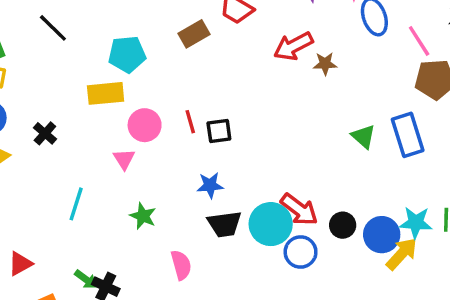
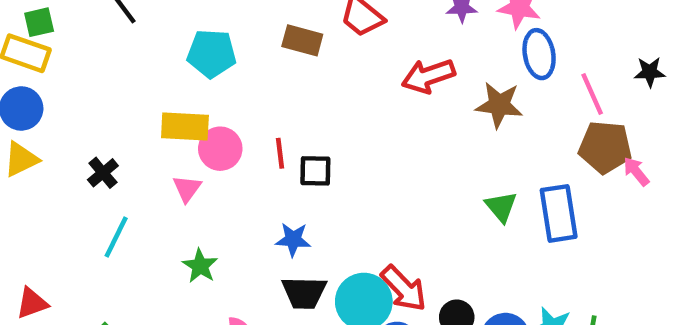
brown rectangle: (194, 34) -> (302, 40), turned 36
brown star: (325, 64) -> (499, 105), moved, size x1.5
yellow rectangle: (106, 93) -> (185, 126), moved
black cross: (45, 133) -> (103, 173), moved

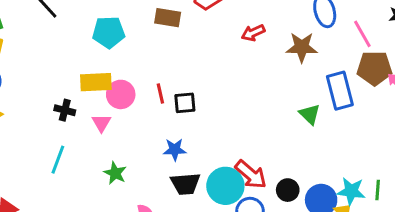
red arrow: (428, 76) -> (253, 33), size x0.7
black cross: (103, 173) -> (65, 110), moved, turned -30
blue rectangle: (559, 213) -> (340, 91), moved

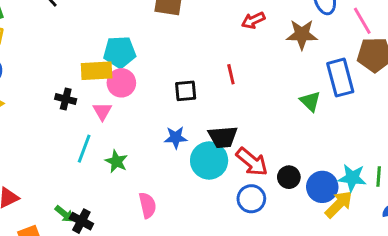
cyan pentagon: (109, 32) -> (120, 52), moved
red line: (160, 93) -> (231, 74), moved
cyan line: (58, 160) -> (84, 149), moved
black trapezoid: (185, 184) -> (223, 137), moved
cyan circle: (225, 186) -> (209, 161), moved

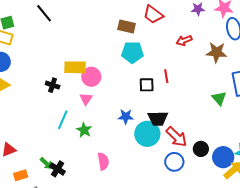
cyan pentagon: (120, 52) -> (132, 52), moved
black square: (186, 91) -> (147, 85), moved
pink triangle: (102, 111) -> (86, 99), moved

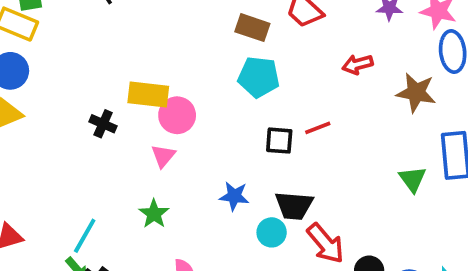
red line: (166, 76) -> (318, 128), turned 72
cyan line: (63, 120) -> (85, 236), moved
cyan circle: (147, 134) -> (272, 232), size x0.6

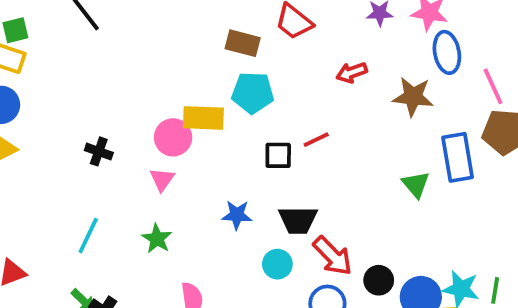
yellow rectangle: (148, 95) -> (203, 118), moved
cyan circle: (272, 232) -> (277, 264), moved
cyan line: (85, 236) -> (88, 236), moved

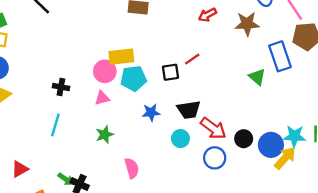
cyan pentagon: (253, 93) -> (133, 78), moved
pink triangle: (162, 179) -> (102, 98), turned 49
cyan line: (88, 236) -> (55, 125), moved
green star: (157, 239) -> (105, 135), turned 30

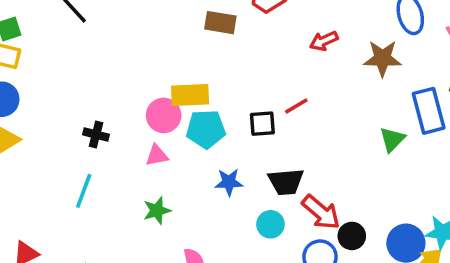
green triangle: (257, 77) -> (392, 139), turned 30
black circle: (244, 139) -> (352, 236), moved

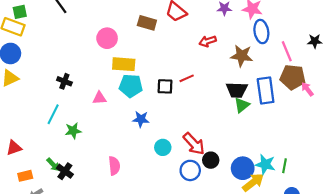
pink circle: (164, 115) -> (107, 38), moved
black trapezoid: (286, 182) -> (237, 90), moved
green star: (157, 211) -> (73, 131), moved

